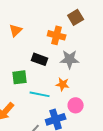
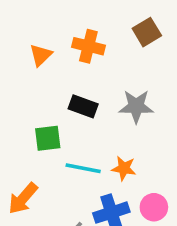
orange cross: (57, 35) -> (88, 46), moved
orange star: (63, 84) -> (124, 168), moved
pink circle: (76, 105) -> (154, 207), moved

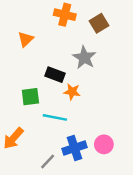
orange cross: (88, 46) -> (65, 15), moved
gray star: (136, 106) -> (84, 57), moved, turned 30
orange star: (124, 168) -> (72, 92), moved

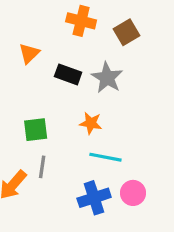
black rectangle: (55, 75) -> (68, 74), moved
cyan line: (55, 117) -> (105, 157), moved
gray line: (48, 161) -> (42, 167), moved, turned -35

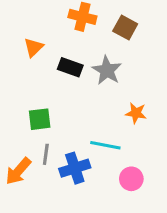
brown square: (127, 32) -> (125, 28), turned -30
orange star: (91, 123) -> (136, 113), moved
blue cross: (94, 198) -> (75, 168), moved

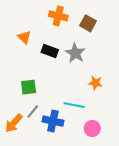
orange triangle: (34, 47) -> (24, 37), turned -32
gray line: (46, 154) -> (33, 111), turned 32
blue cross: (75, 168) -> (53, 121), turned 30

